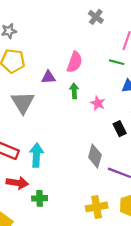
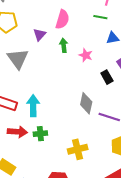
purple triangle: (48, 77) -> (40, 35), turned -40
green cross: (40, 198) -> (40, 134), moved
yellow cross: (97, 207) -> (78, 149), moved

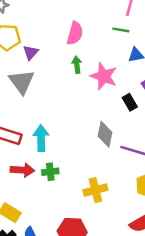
purple triangle: (40, 35) -> (31, 53), moved
pink star: (86, 55) -> (104, 76), size x1.6

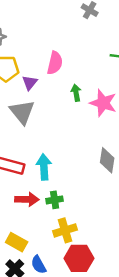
pink semicircle: (75, 33) -> (55, 63), moved
yellow cross: (95, 190) -> (65, 230), moved

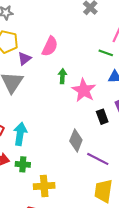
yellow cross: (65, 230) -> (44, 186), moved

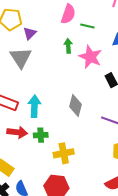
pink semicircle: (50, 46) -> (68, 14), moved
green line: (106, 53) -> (87, 26), moved
gray diamond: (76, 141) -> (75, 106), moved

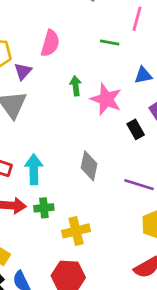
pink semicircle: (68, 14) -> (50, 43), moved
green line: (87, 26) -> (110, 43), moved

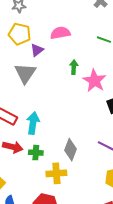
pink semicircle: (50, 43) -> (60, 33), turned -126
gray diamond: (89, 166) -> (70, 150), moved

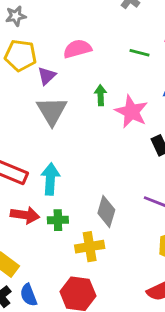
gray triangle: (25, 73) -> (52, 111), moved

